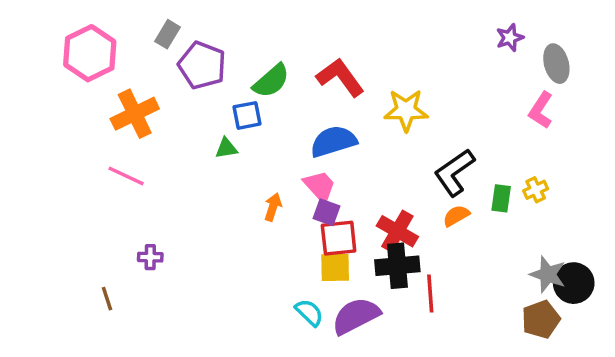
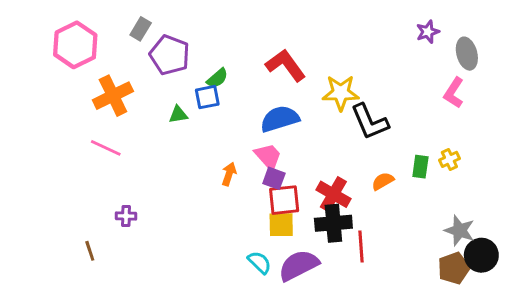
green semicircle: (271, 81) -> (217, 78), moved, size x0.7
green triangle: (226, 148) -> (178, 114), moved
black L-shape: (454, 172) -> (370, 122), moved, turned -78
black circle: (574, 283) -> (481, 255), moved

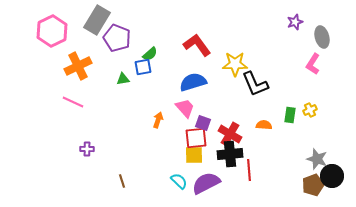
gray rectangle: (141, 29) -> (97, 20), size x1.8
purple square: (274, 178) -> (203, 123), moved
orange semicircle: (383, 181) -> (264, 125), turned 35
brown line: (90, 251) -> (122, 181), moved

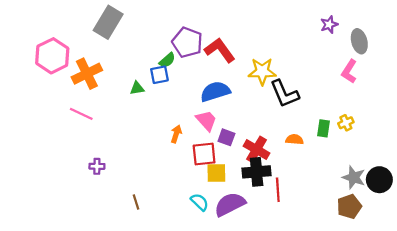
pink hexagon: (52, 31) -> (52, 56), moved
purple pentagon: (117, 38) -> (187, 42), moved
red square: (196, 138) -> (204, 154), moved
black circle: (332, 176) -> (379, 180), moved

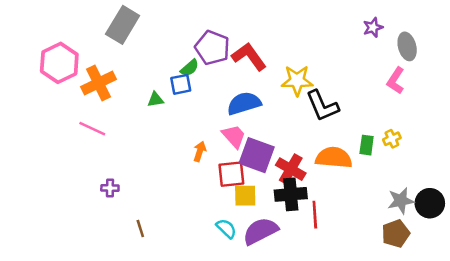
purple square: (226, 137) -> (257, 155), size x1.8
orange semicircle: (295, 140) -> (334, 158), size x1.8
gray star: (354, 177) -> (401, 201), turned -30
brown line: (136, 202) -> (140, 228), moved

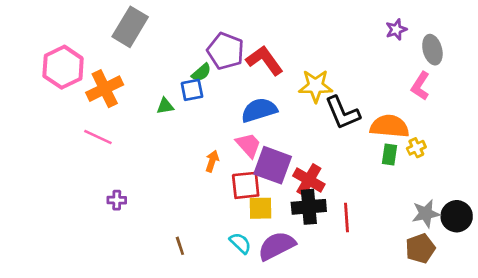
orange semicircle: (334, 158) -> (389, 126), moved
red line: (315, 215) -> (346, 218), moved
brown line: (140, 228) -> (180, 246), moved

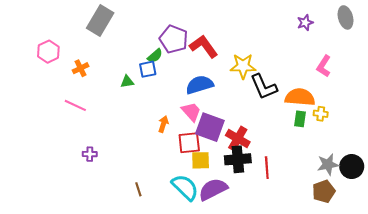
gray ellipse: (432, 50) -> (346, 17), moved
pink hexagon: (63, 67) -> (48, 52), size x0.7
orange cross: (105, 89) -> (80, 68), size x0.6
yellow cross: (416, 148) -> (321, 114), turned 32
cyan semicircle: (240, 243) -> (185, 187), size x1.6

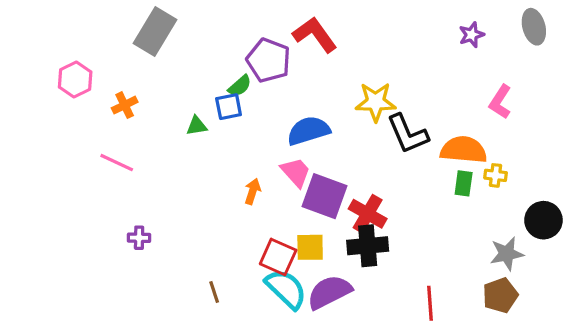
red L-shape: (204, 46) -> (315, 35), moved
red square: (189, 143) -> (278, 257), moved, turned 30
black circle: (352, 167) -> (543, 220), moved
red line: (267, 168) -> (430, 303), moved

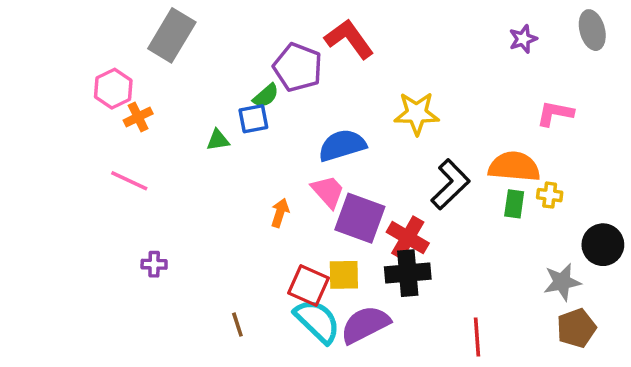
pink hexagon: (75, 79) -> (113, 89), moved
pink L-shape: (500, 102) -> (555, 113), turned 68
black L-shape: (408, 134) -> (450, 184), moved, turned -111
brown pentagon: (500, 295) -> (576, 328), moved

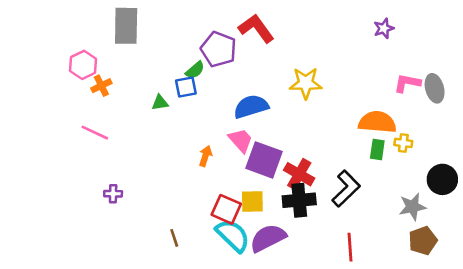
gray ellipse: (592, 30) -> (435, 88), moved
gray rectangle: (172, 35) -> (126, 26), turned -30
black L-shape: (450, 184) -> (346, 189), moved

